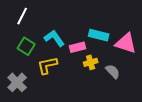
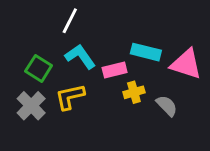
white line: (22, 16) -> (70, 21), moved
gray cross: (17, 82) -> (31, 106), moved

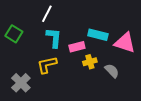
cyan L-shape: (80, 57) -> (54, 38), turned 40
green square: (39, 68) -> (14, 34), moved
gray cross: (31, 106) -> (21, 83), moved

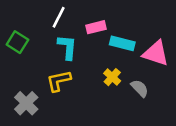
pink rectangle: (77, 47) -> (96, 27), moved
yellow cross: (90, 62) -> (112, 77), turned -32

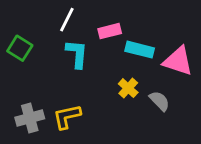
yellow L-shape: (59, 81) -> (67, 117), moved
gray cross: (26, 103) -> (30, 118), turned 30

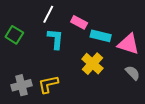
pink rectangle: (110, 31) -> (79, 22), turned 42
yellow cross: (128, 88) -> (92, 64), size x1.5
gray semicircle: (160, 101) -> (133, 73), moved

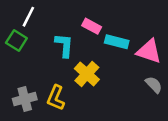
white line: (48, 14) -> (28, 17), moved
yellow cross: (92, 64) -> (87, 74), moved
yellow L-shape: (48, 84) -> (56, 98), turned -55

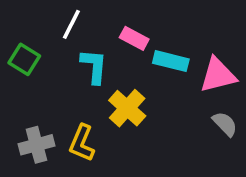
white line: (28, 17) -> (71, 24), moved
pink triangle: (149, 51) -> (218, 75), turned -32

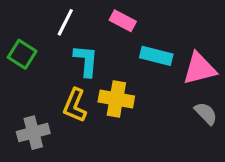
pink rectangle: (134, 38) -> (123, 21), moved
yellow cross: (127, 108) -> (116, 99), turned -32
yellow L-shape: (82, 143) -> (75, 105), moved

